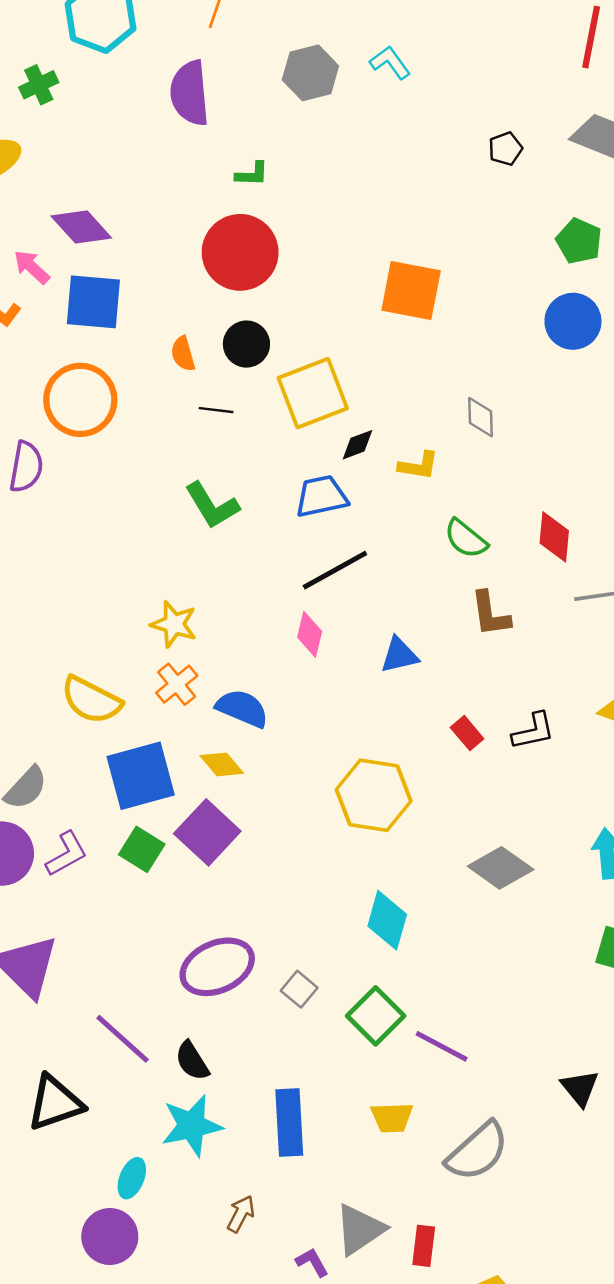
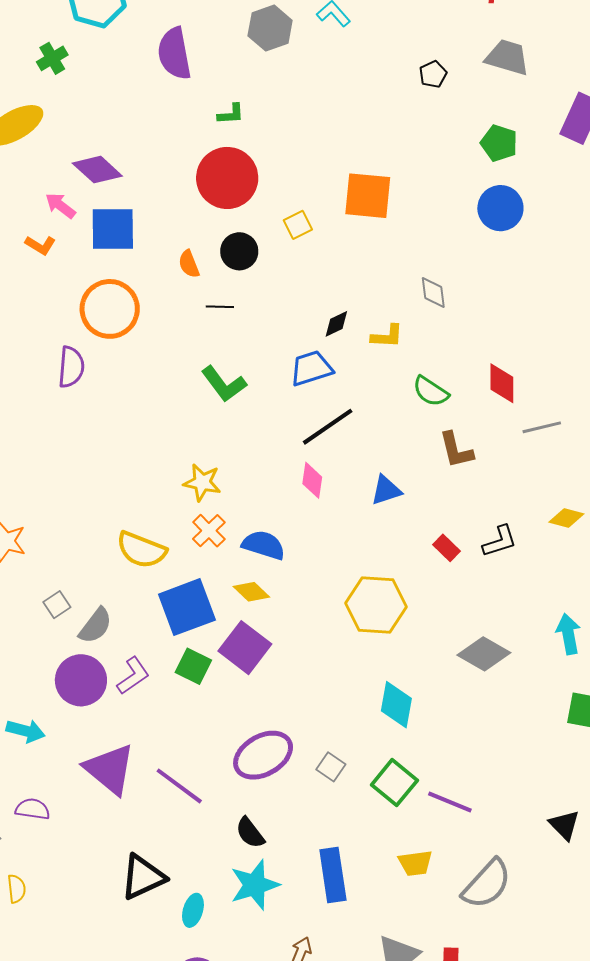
yellow square: (313, 393) -> (298, 225), moved, size x0.5
purple line: (123, 1039) -> (179, 786), moved
cyan ellipse: (132, 1178) -> (193, 910), moved

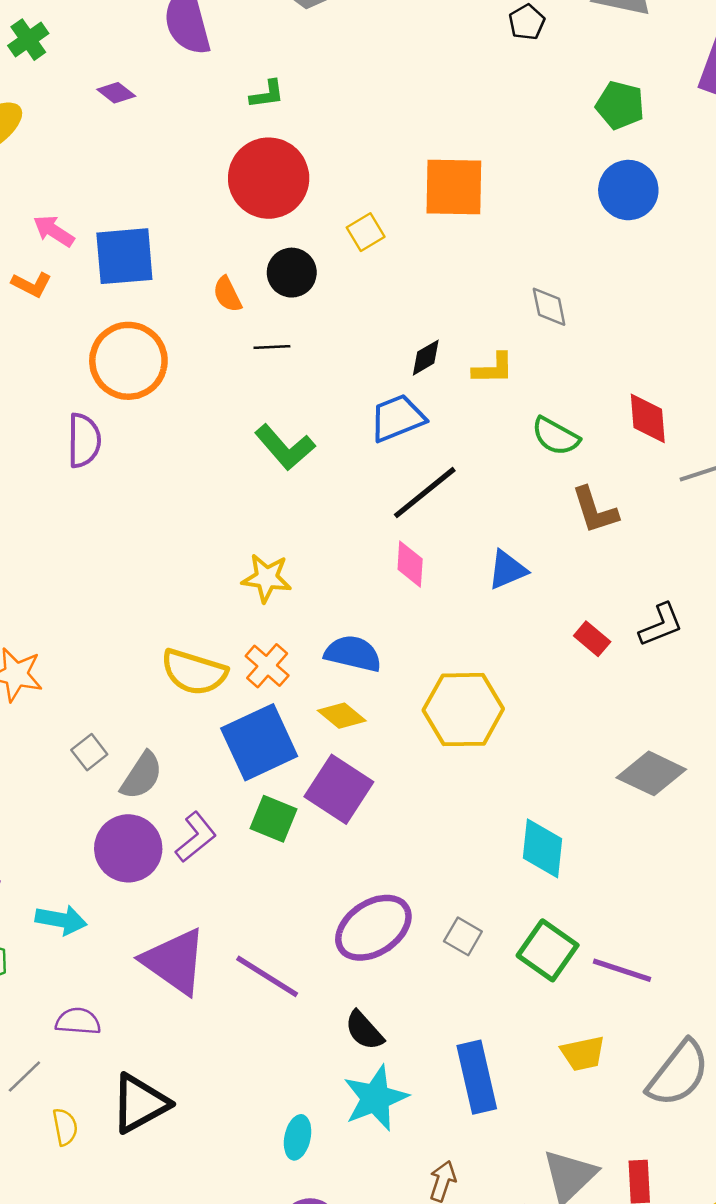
purple diamond: (97, 170) -> (116, 93), moved, size x0.6
orange cross: (209, 531) -> (267, 666), moved
yellow hexagon: (376, 605) -> (463, 710), moved
black triangle: (143, 877) -> (140, 1103), moved

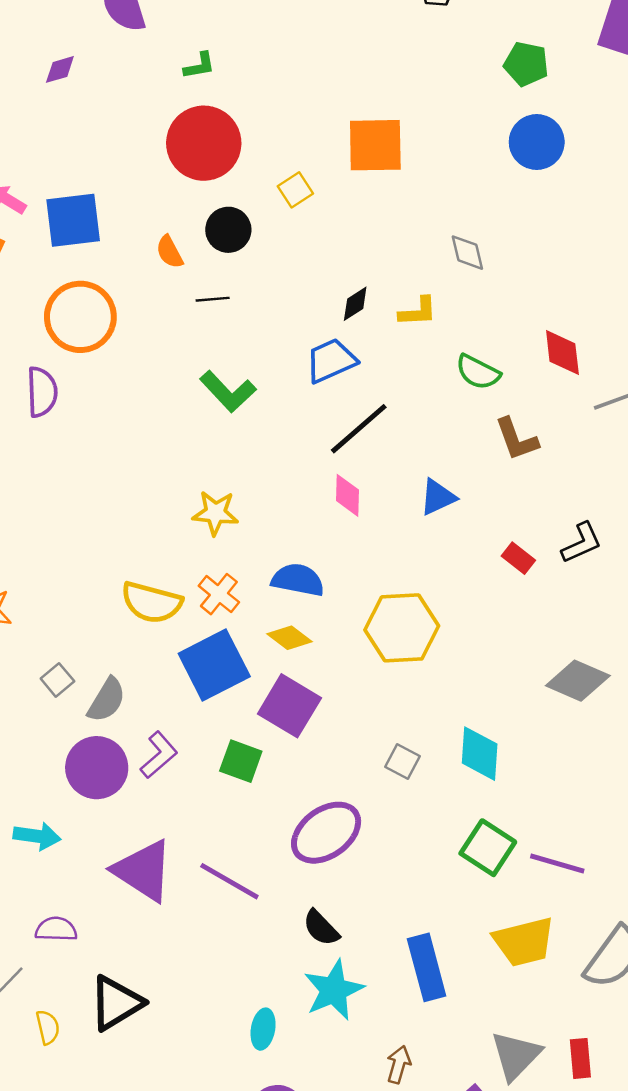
purple diamond: (116, 93) -> (60, 69), turned -52
green square: (274, 819) -> (241, 761), moved
gray square: (463, 936) -> (403, 762), moved
yellow trapezoid: (583, 1053) -> (524, 942), size x1.5

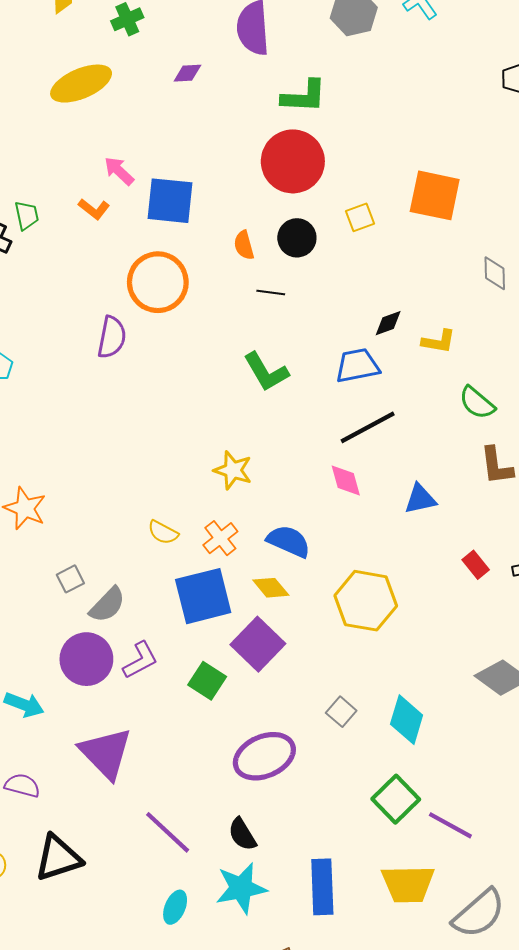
green L-shape: (199, 66) -> (304, 96), size x1.6
gray diamond: (467, 253) -> (495, 273), moved
pink diamond: (348, 495) -> (346, 481), turned -30
yellow semicircle: (152, 602) -> (163, 532), size x0.6
purple line: (229, 881) -> (168, 832), moved

